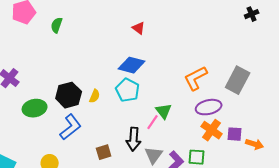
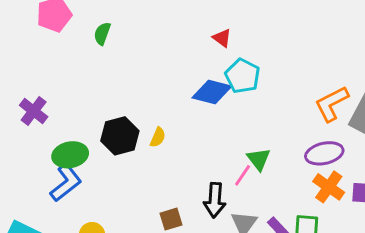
orange L-shape: (196, 78) -> (332, 104), moved
cyan pentagon: (128, 90) -> (243, 76), moved
blue L-shape: (71, 127) -> (66, 183), moved

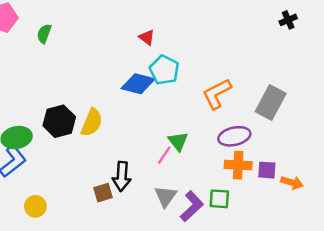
orange L-shape: (332, 104) -> (217, 94), moved
yellow semicircle: (158, 137) -> (92, 123), size x1.6
orange cross: (329, 187) -> (238, 165), turned -32
black arrow: (215, 200) -> (122, 176), moved

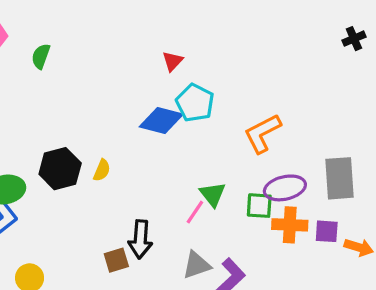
red triangle: (147, 37) -> (172, 61), turned 36
gray rectangle: (271, 102) -> (340, 178), moved, turned -32
yellow semicircle: (92, 123) -> (102, 170), size x0.6
gray triangle: (166, 196) -> (197, 265), turned 35
green square: (219, 199) -> (259, 206), moved

